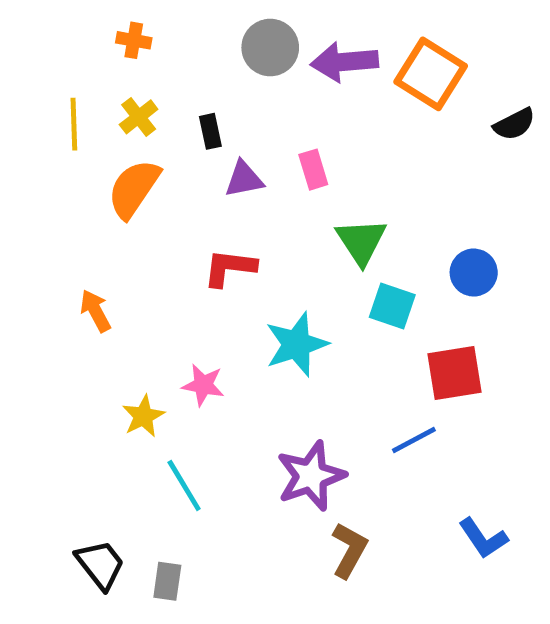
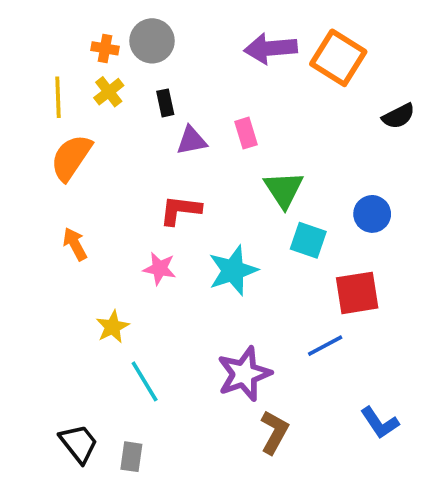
orange cross: (134, 40) -> (105, 48), moved
gray circle: (270, 48) -> (152, 41), moved
black semicircle: (514, 124) -> (398, 116), moved
orange semicircle: (134, 189) -> (71, 158), moved
pink star: (203, 385) -> (160, 269), moved

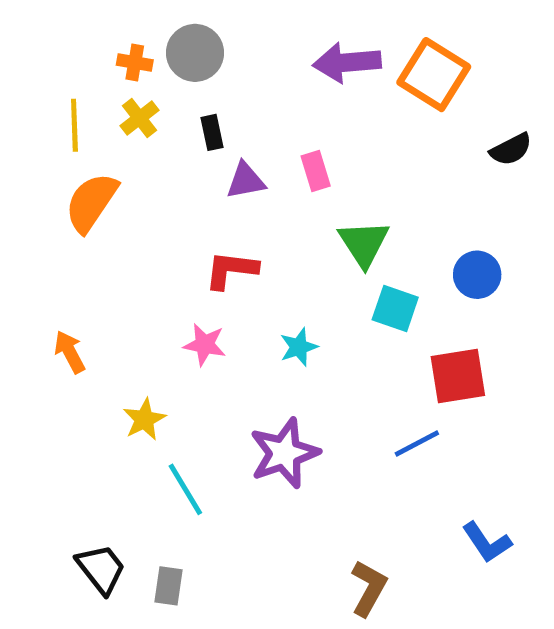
orange arrow: (75, 244) -> (70, 352), moved
cyan star: (233, 270) -> (299, 347), size x0.6
purple star: (244, 374) -> (284, 453), moved
brown L-shape: (274, 432) -> (369, 588), moved

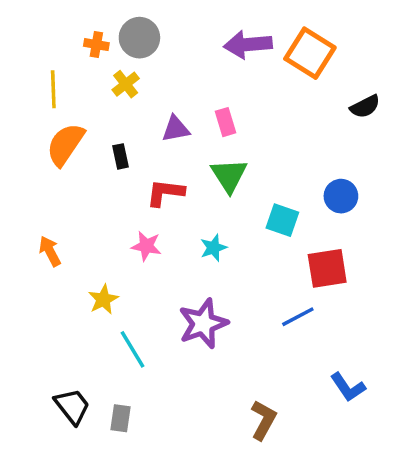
yellow cross: (140, 118) -> (126, 84), moved
black rectangle: (212, 132) -> (120, 156), moved
green triangle: (364, 243) -> (229, 175), moved

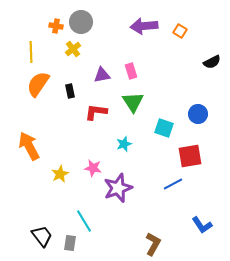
orange square: (310, 53) -> (180, 31), size x0.5
pink star: (146, 246) -> (93, 168), moved
orange arrow: (50, 251) -> (29, 146), size x1.6
cyan line: (133, 349) -> (84, 221), moved

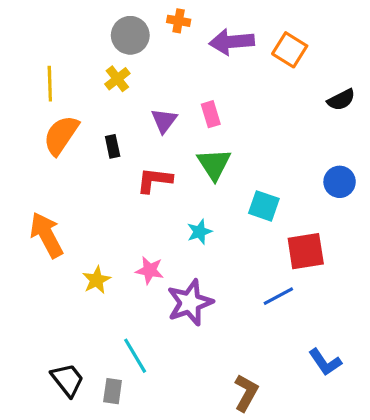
orange cross: (56, 26) -> (179, 21), moved
orange square: (180, 31) -> (290, 50), size x1.5
purple triangle: (102, 75) -> (164, 121), turned -42
blue circle: (198, 114) -> (340, 182), moved

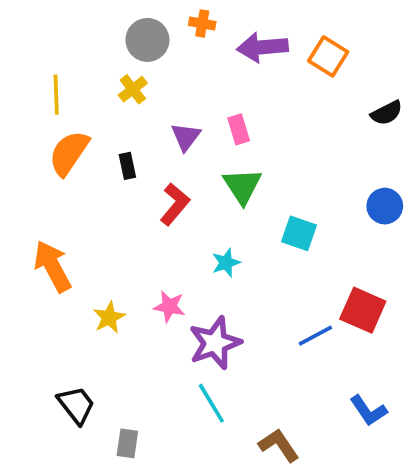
red L-shape: (154, 180) -> (175, 204), turned 123
red square: (306, 251) -> (363, 310), moved, turned 33
cyan line: (135, 356) -> (211, 403), moved
black trapezoid: (67, 380) -> (76, 405), moved
brown L-shape: (246, 393) -> (279, 445), turned -63

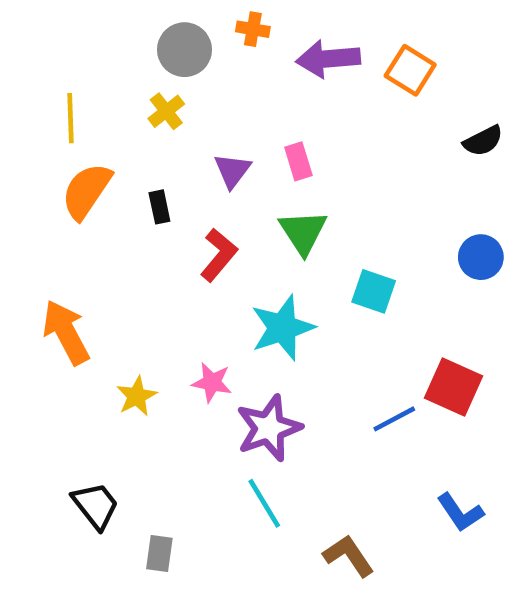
cyan star: (226, 263) -> (283, 328), size x1.8

